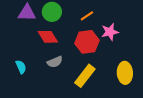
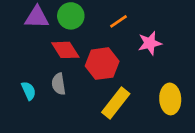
red hexagon: (87, 42) -> (102, 64), moved
gray semicircle: (55, 62) -> (59, 84), moved, turned 105

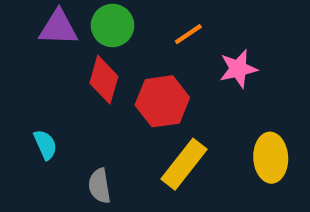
red diamond: (65, 50) -> (104, 80), turned 48
gray semicircle: (59, 84) -> (100, 186), moved

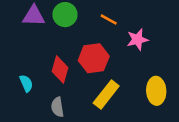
orange line: (188, 34) -> (109, 20), turned 63
red diamond: (104, 80) -> (60, 70), moved

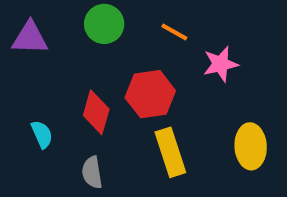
purple triangle: (34, 16) -> (30, 38), moved
yellow rectangle: (106, 95) -> (170, 152), turned -56

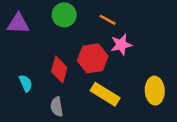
pink star: (221, 64) -> (121, 45), moved
yellow rectangle: (170, 152) -> (105, 94), turned -40

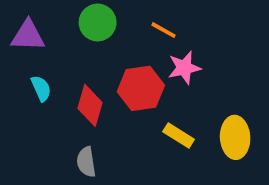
cyan semicircle: (26, 83) -> (41, 88), moved
yellow rectangle: (105, 94) -> (179, 136), moved, size x0.7

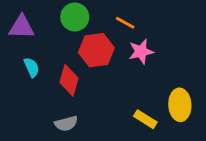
red hexagon: (141, 88) -> (96, 50), moved
yellow rectangle: (179, 136) -> (145, 119), moved
gray semicircle: (86, 162) -> (66, 124), turned -95

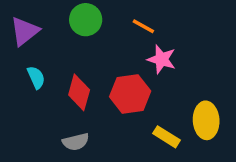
purple triangle: (21, 27) -> (25, 31), turned -40
red hexagon: (96, 50) -> (130, 94), moved
pink star: (141, 52) -> (162, 59), turned 30

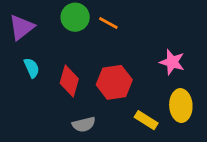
orange line: (143, 26) -> (108, 23), moved
pink star: (162, 59) -> (172, 62), moved
gray semicircle: (76, 142) -> (84, 124), moved

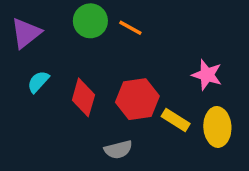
cyan semicircle: (32, 68) -> (38, 82), turned -114
yellow rectangle: (146, 120) -> (176, 120), moved
gray semicircle: (84, 124) -> (118, 150), moved

